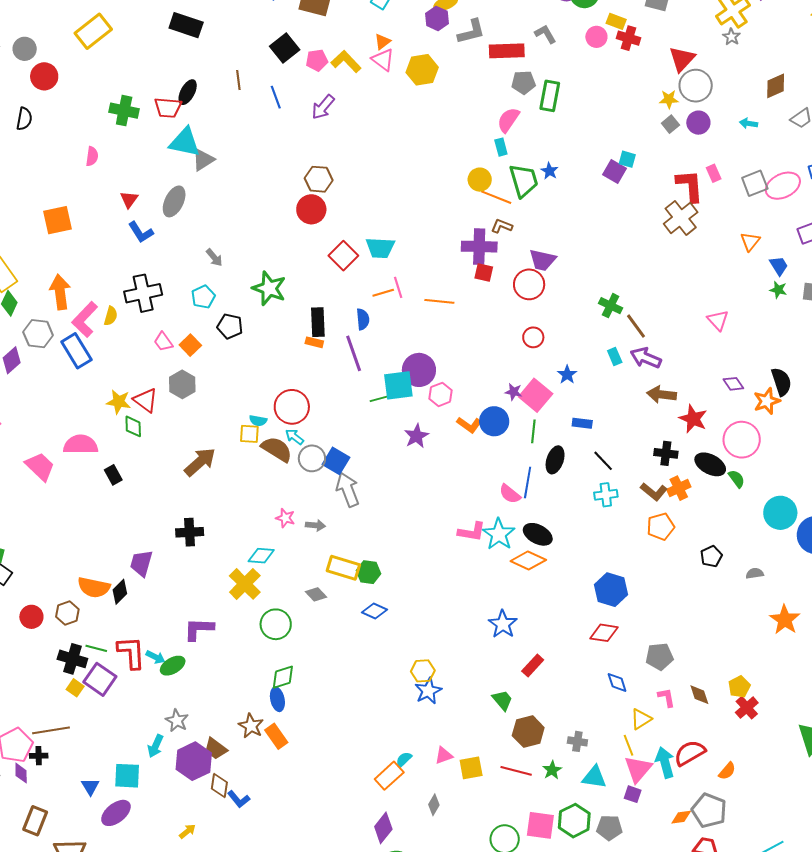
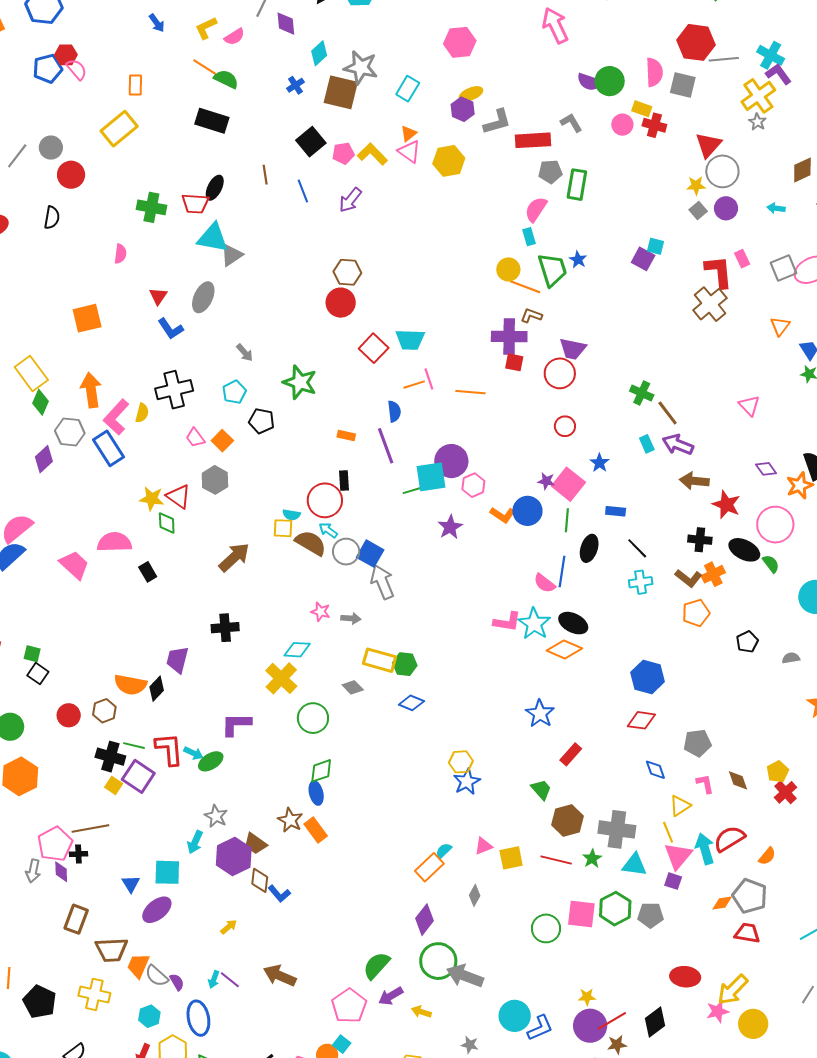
black rectangle: (318, 322) -> (344, 481), moved, size x0.7
gray cross: (577, 741) -> (617, 829), size x1.8

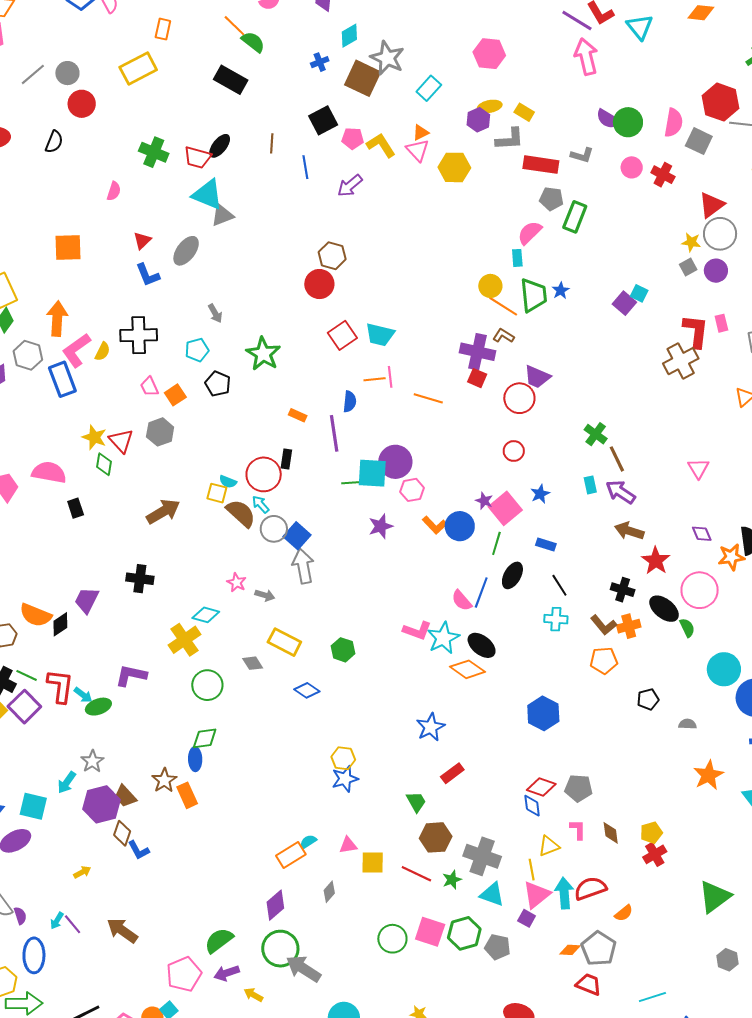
yellow rectangle: (642, 109) -> (524, 112), moved
gray L-shape: (571, 123) -> (582, 155), turned 125
green hexagon: (405, 664) -> (343, 650), moved
red diamond: (641, 720) -> (541, 787), moved

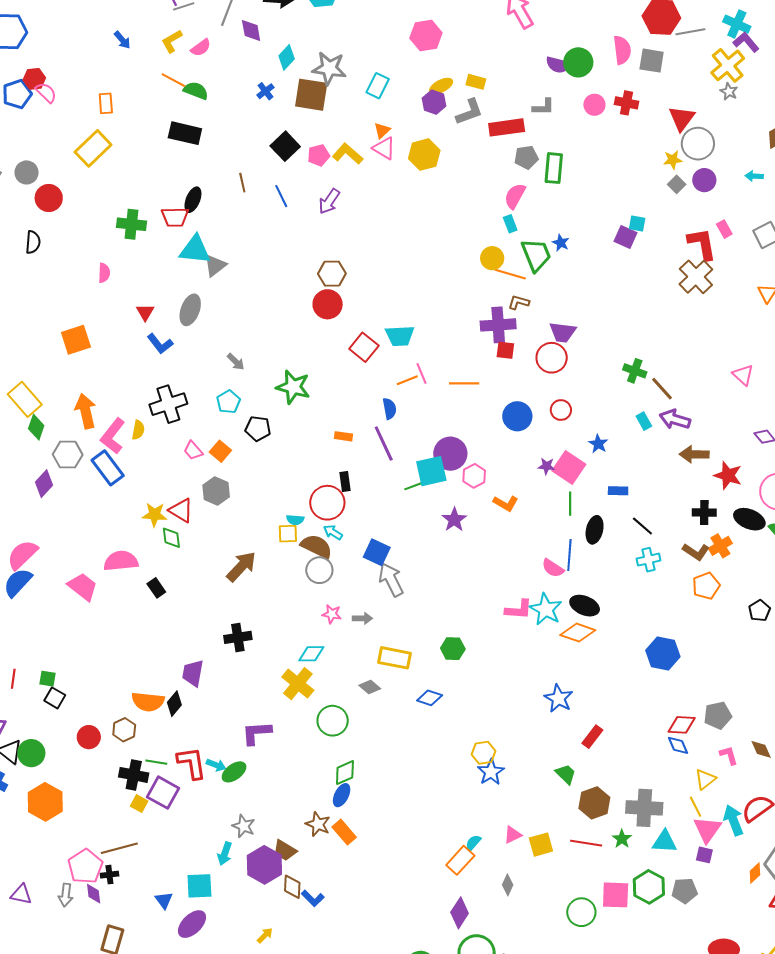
blue circle: (460, 526) -> (517, 416), moved
gray circle: (274, 529) -> (319, 570), moved
blue ellipse: (195, 759) -> (342, 795), turned 45
orange diamond: (570, 950) -> (755, 873), turned -30

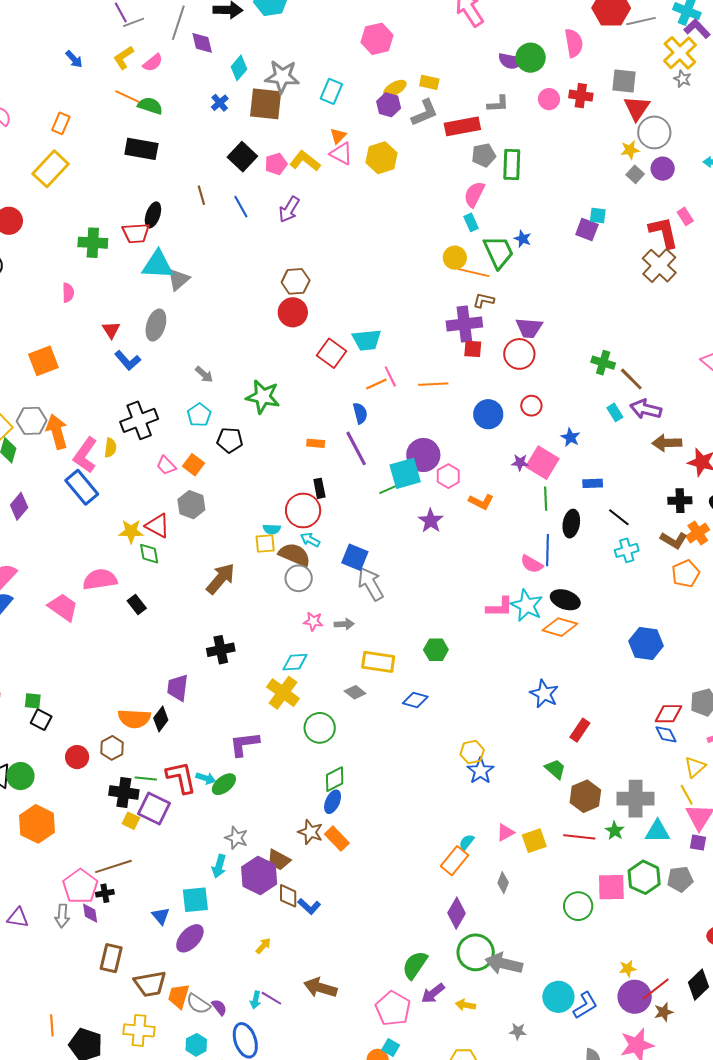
gray square: (652, 61) -> (624, 81), moved
orange rectangle: (106, 103) -> (61, 123), turned 30
gray hexagon: (68, 455) -> (32, 421), moved

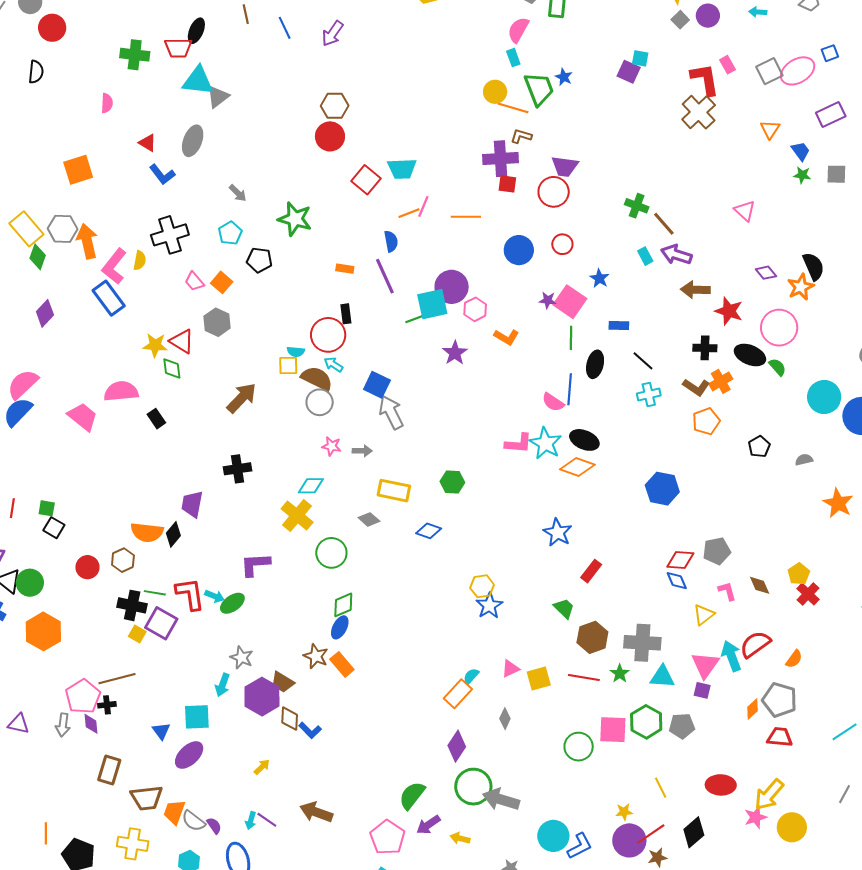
red triangle: (111, 330) -> (148, 143), turned -30
pink line: (390, 377) -> (423, 206), turned 45
yellow line: (687, 795) -> (661, 788), moved

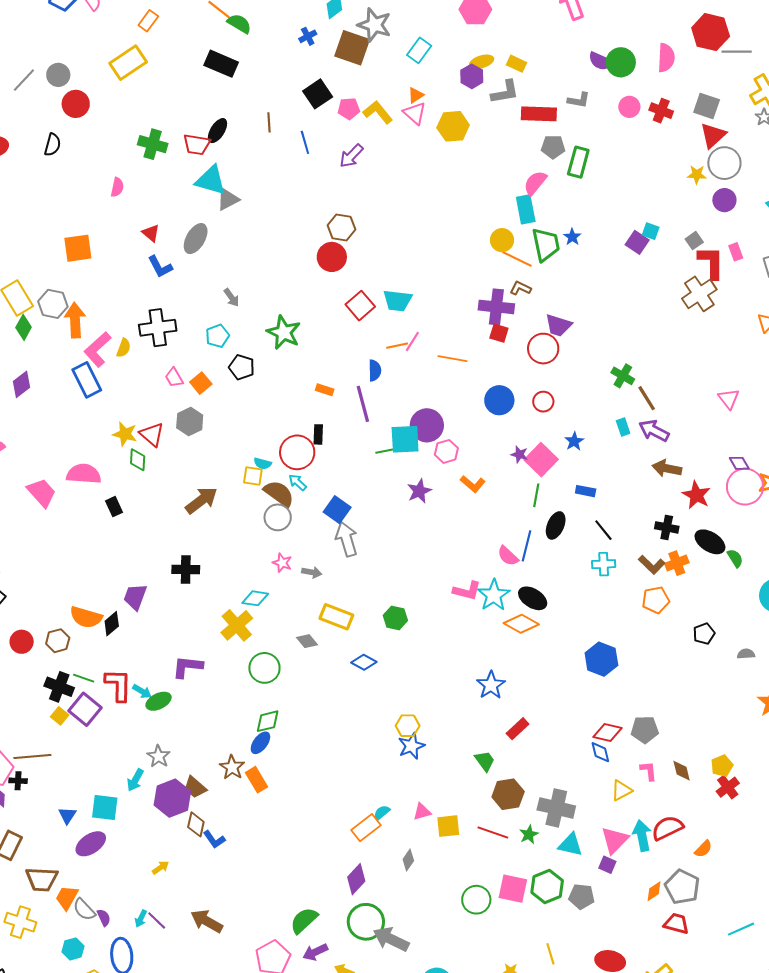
gray square: (680, 20) -> (694, 241), moved
cyan rectangle: (513, 58) -> (526, 209), size x1.6
pink circle: (779, 328) -> (745, 487), moved

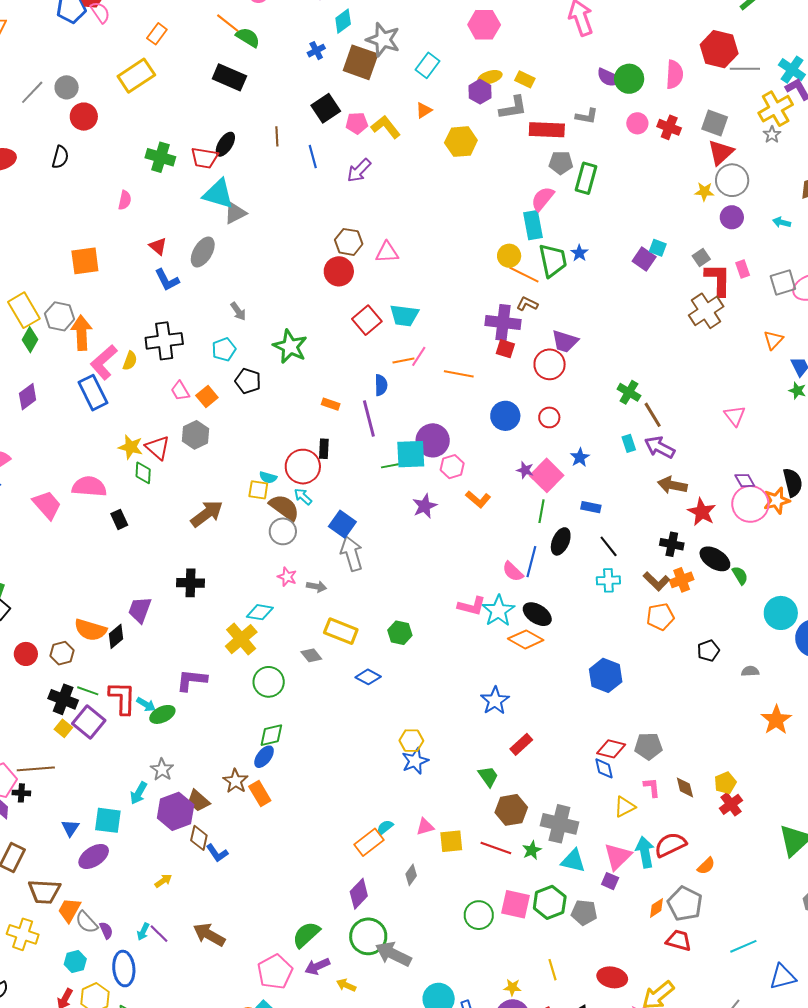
pink triangle: (415, 113) -> (387, 252), moved, turned -45

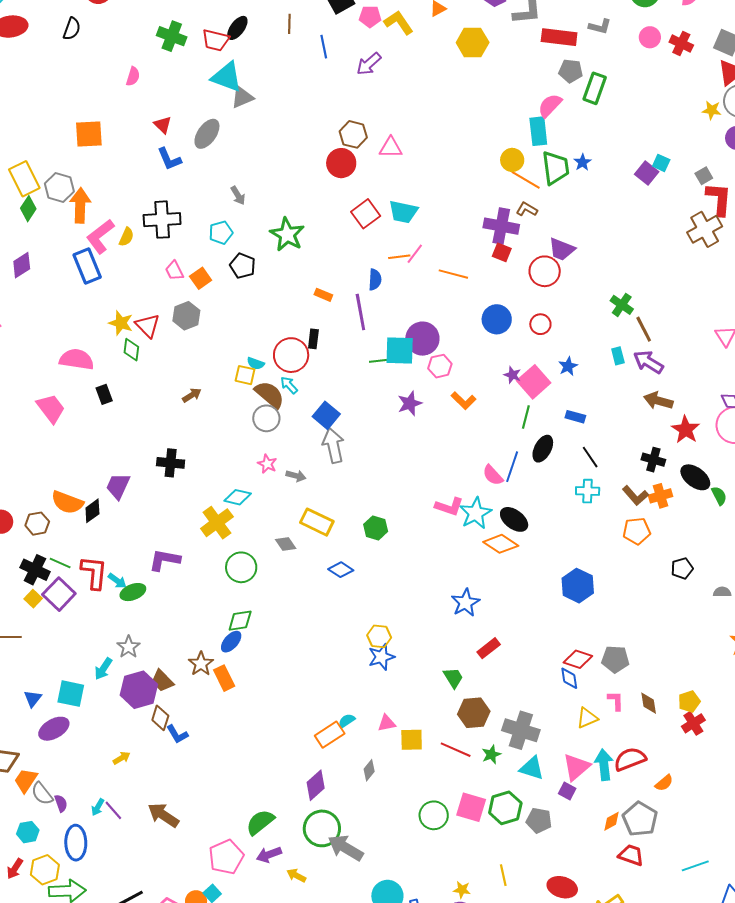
pink trapezoid: (47, 505) -> (51, 408), moved
brown arrow: (207, 514) -> (192, 395), size x0.6

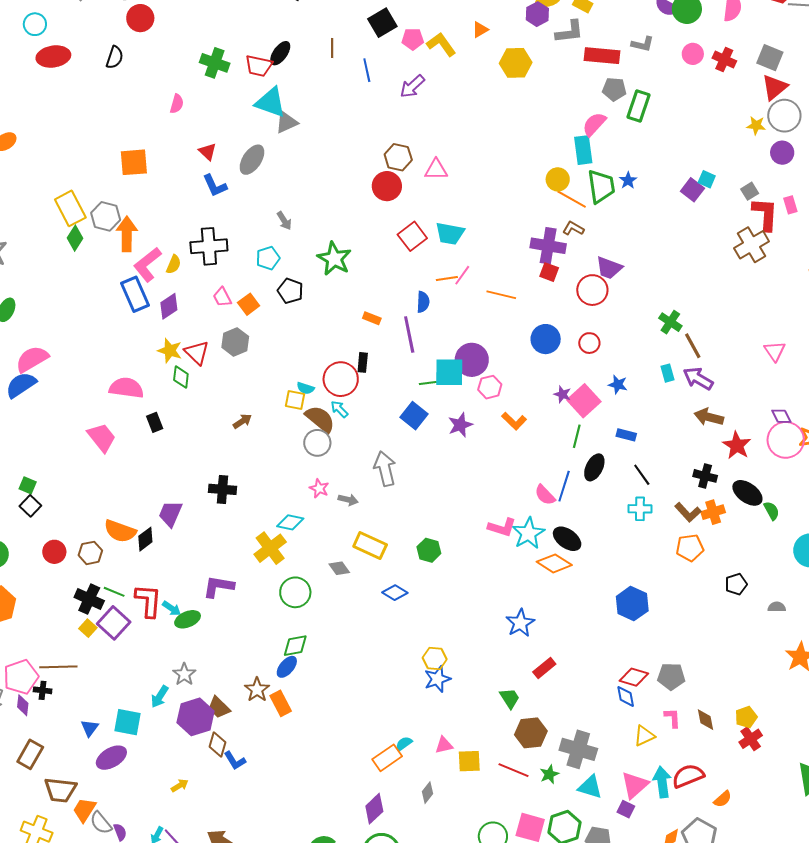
purple diamond: (22, 265) -> (169, 306), moved
blue star: (568, 366) -> (618, 385), turned -30
blue square: (326, 415) -> (414, 416), moved

